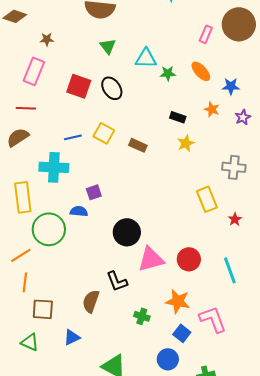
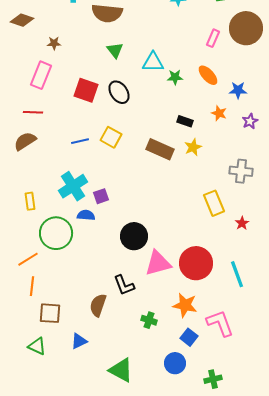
brown rectangle: (138, 145) -> (160, 149), moved, size x1.5
cyan cross: (54, 167) -> (73, 186), moved, turned -36
yellow rectangle: (23, 197) -> (30, 201), size x0.6
red circle: (189, 259) -> (196, 263), size x1.4

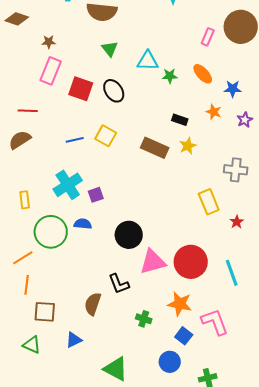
pink rectangle: (41, 75) -> (51, 71), moved
blue semicircle: (86, 215) -> (83, 224), moved

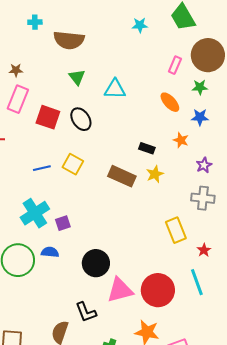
green star: (170, 76) -> (200, 87), moved
purple star: (245, 120) -> (204, 165), moved
cyan line: (232, 273) -> (197, 282), moved

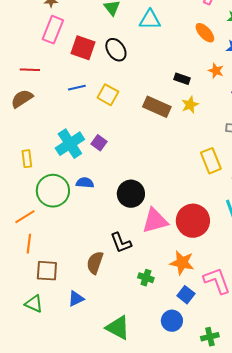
blue line: (42, 168) -> (77, 88), moved
purple square: (63, 223) -> (99, 143), moved, turned -35

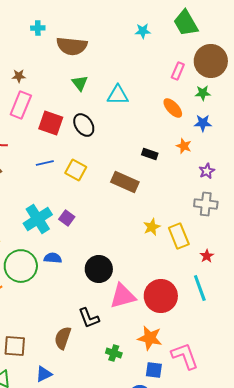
yellow star: (190, 105) -> (152, 227), moved
blue square: (186, 295) -> (154, 370), turned -30

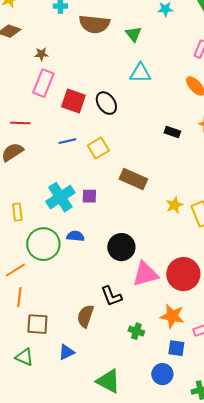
green triangle: (80, 83) -> (133, 34), moved
yellow square: (76, 170) -> (98, 148), turned 30
brown rectangle: (125, 182) -> (133, 179), moved
purple square: (67, 218) -> (89, 196), turned -35

